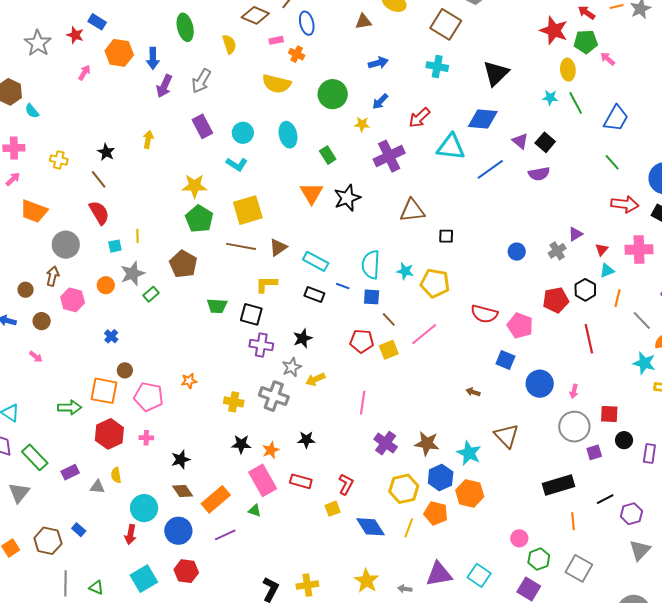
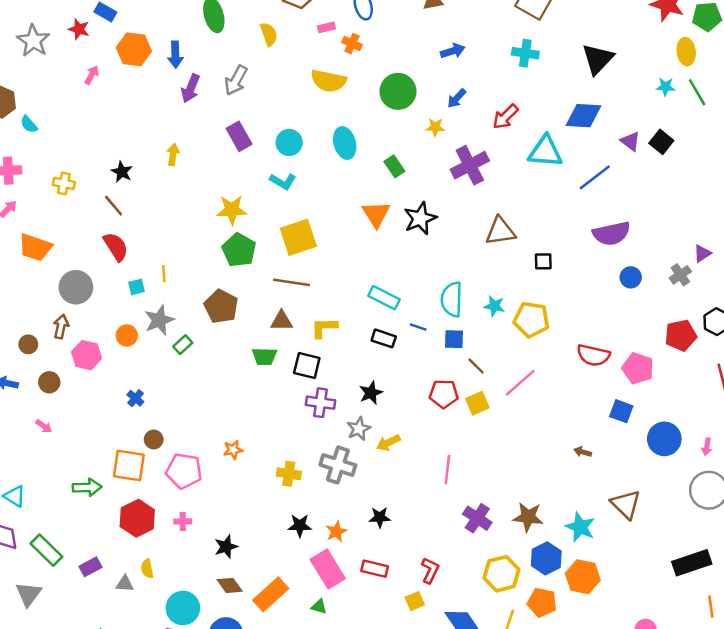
purple semicircle: (539, 174) -> (612, 233), moved, size x1.4
brown triangle: (278, 247) -> (282, 321), moved, turned 36

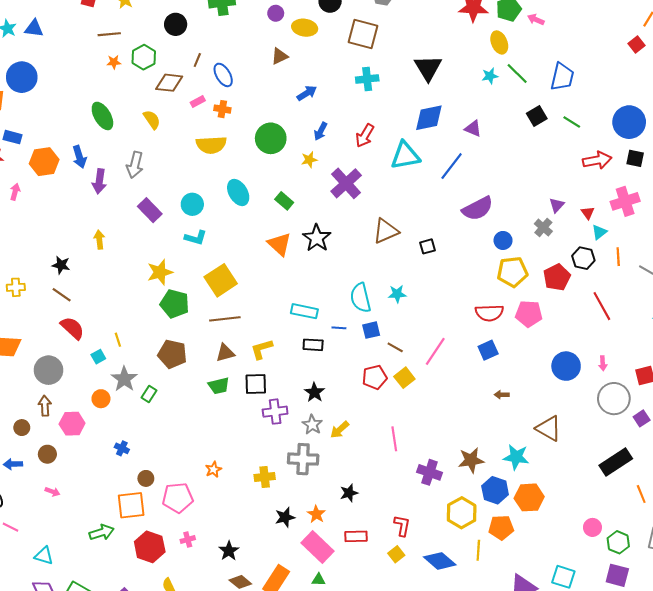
black square: (661, 142) -> (537, 116), moved, turned 36
yellow pentagon: (531, 320) -> (512, 272), moved
blue square: (621, 411) -> (488, 350), moved, turned -30

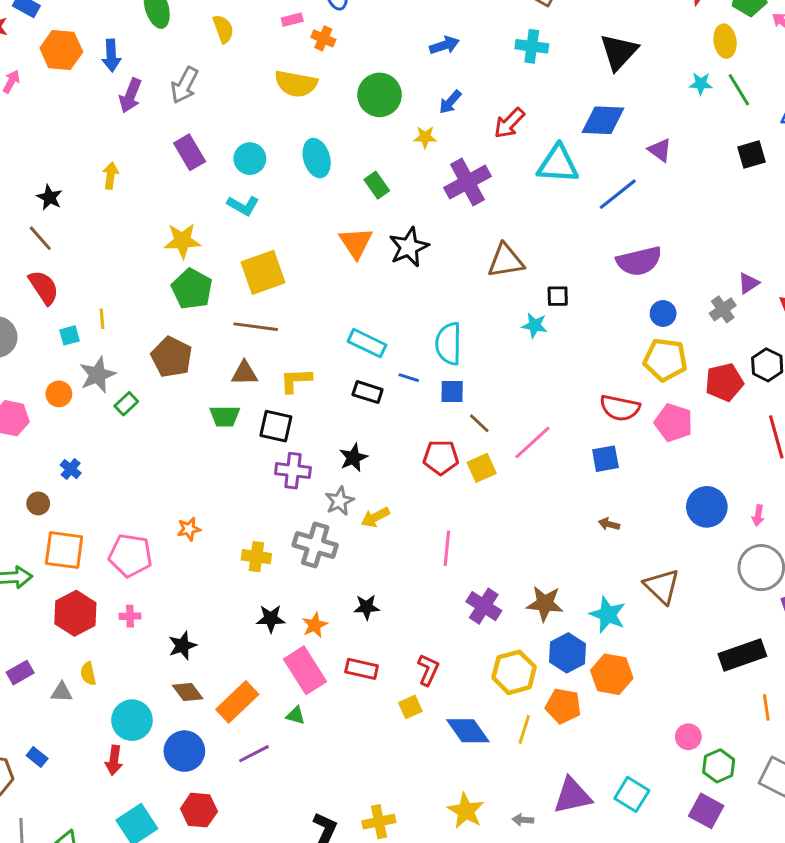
cyan star: (397, 294) -> (535, 325), moved
brown circle: (146, 478) -> (38, 503), moved

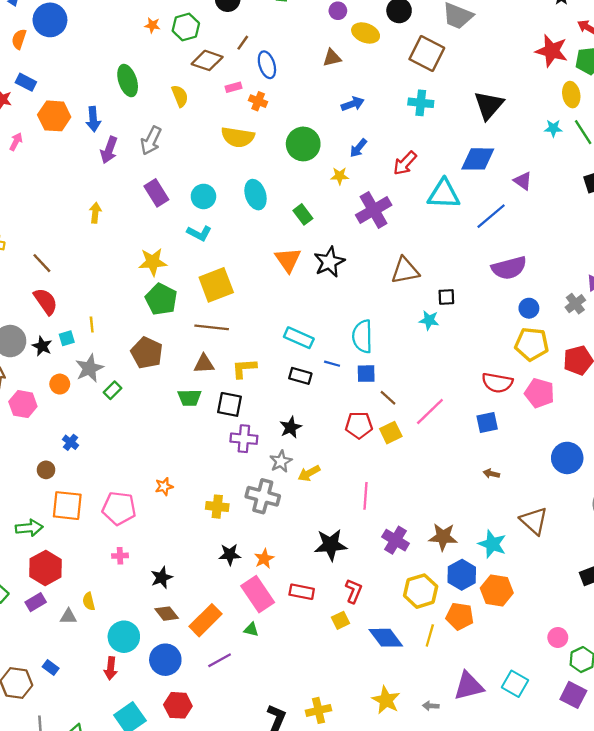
black star: (49, 197) -> (42, 346), moved
black star: (367, 607) -> (331, 545), moved, size x1.6
red hexagon: (75, 613) -> (45, 568), moved

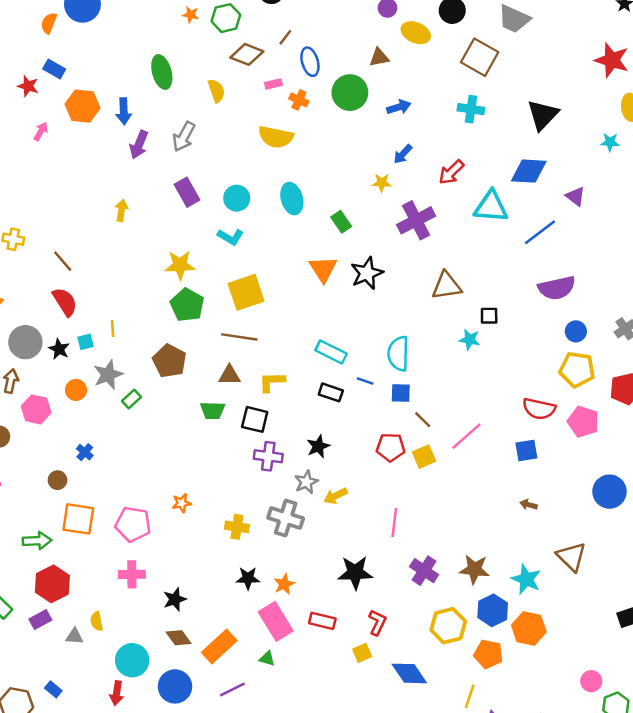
green circle: (303, 144) -> (350, 93), moved
pink cross: (120, 556) -> (132, 574), size x1.5
yellow line: (430, 635) -> (470, 696), moved

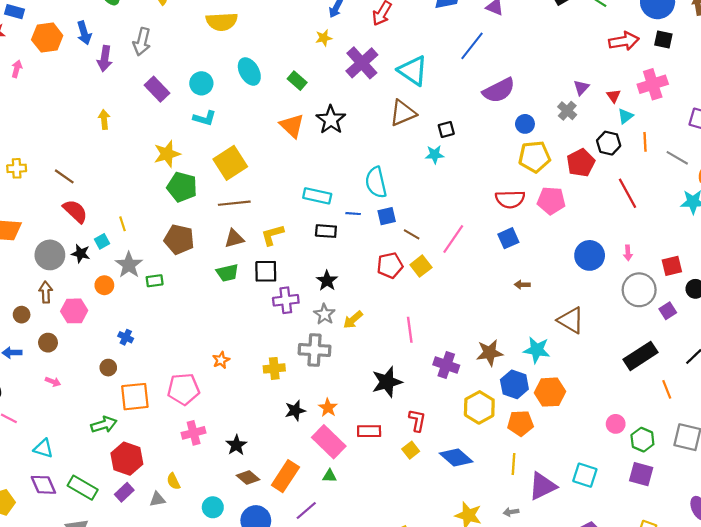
cyan triangle: (491, 207) -> (413, 71), moved, turned 44
green rectangle: (132, 399) -> (155, 281), turned 49
cyan circle: (132, 660) -> (213, 507), size x0.7

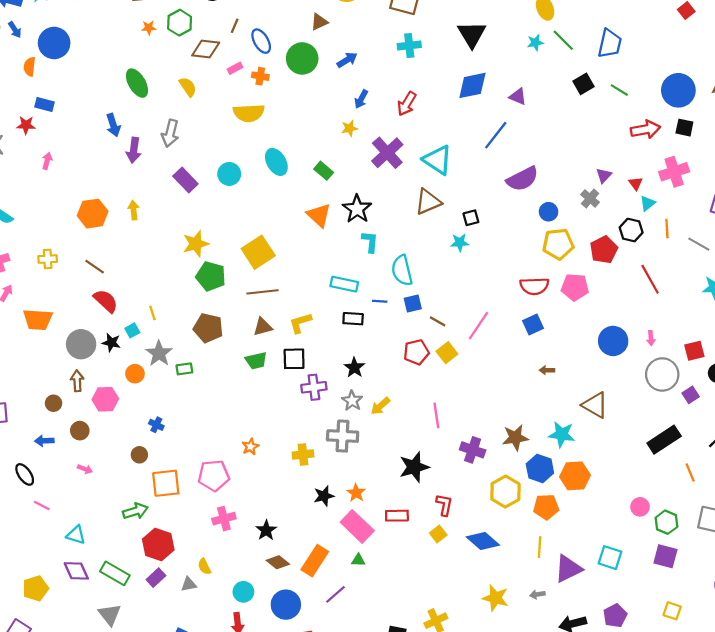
orange hexagon: (47, 38) -> (93, 214), moved
cyan L-shape: (205, 118) -> (370, 242), moved, turned -100

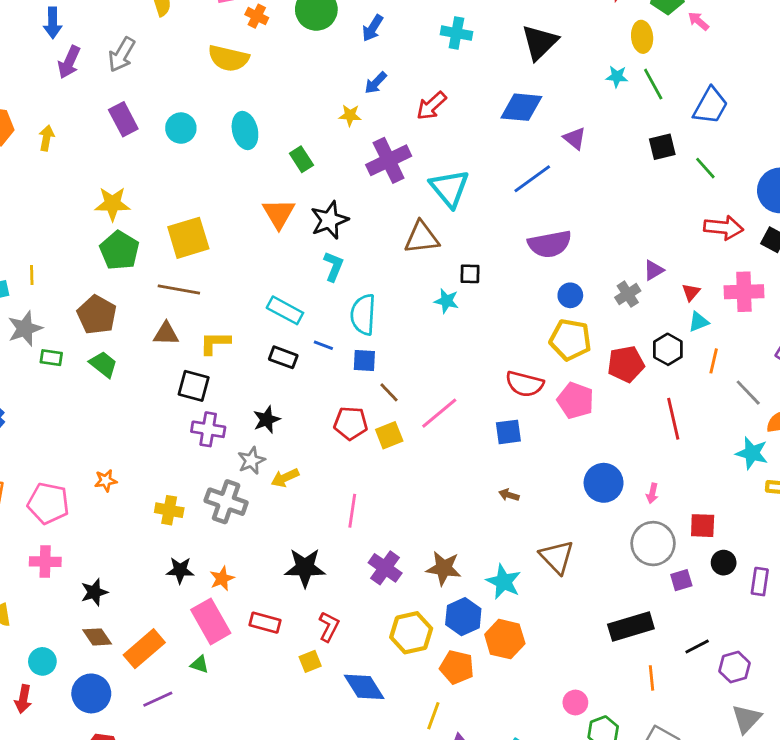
blue arrow: (347, 60) -> (373, 28), turned 138
green trapezoid: (256, 361) -> (103, 364), moved, turned -145

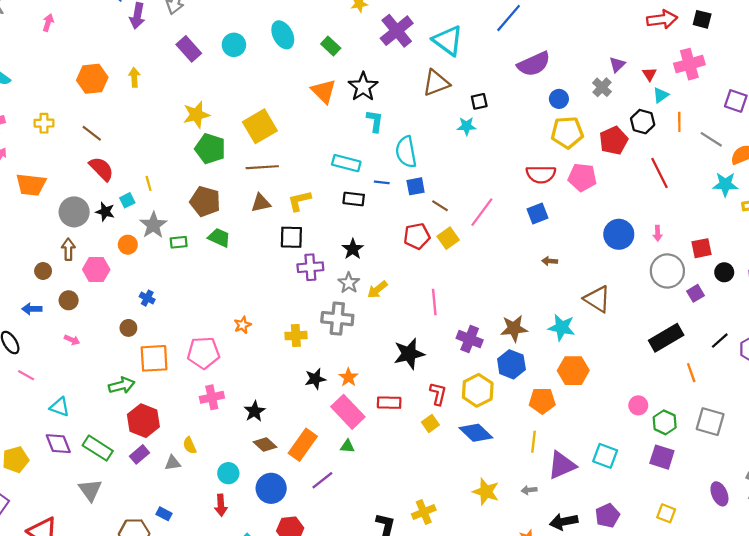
blue hexagon: (463, 617) -> (511, 364), moved
yellow hexagon: (411, 633) -> (478, 390), moved

